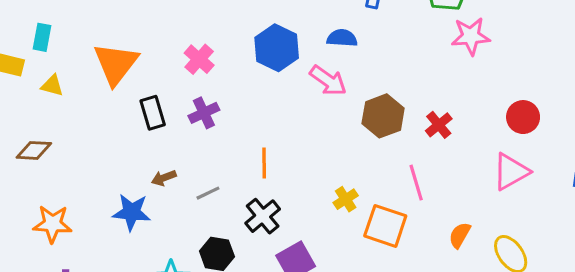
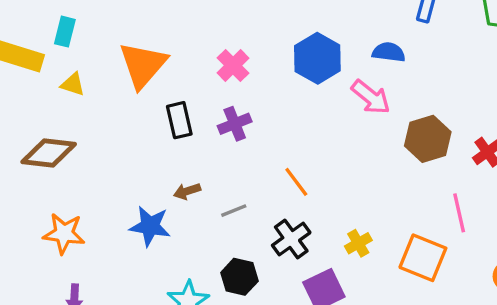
brown diamond: (34, 150) -> (49, 153), size x1.4
orange line: (264, 163) -> (296, 182), turned -40
yellow cross: (346, 199) -> (358, 243), moved

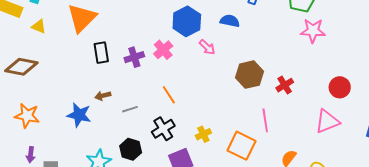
pink cross: (233, 66) -> (163, 50), moved
pink arrow: (371, 97) -> (207, 47), moved, size x0.7

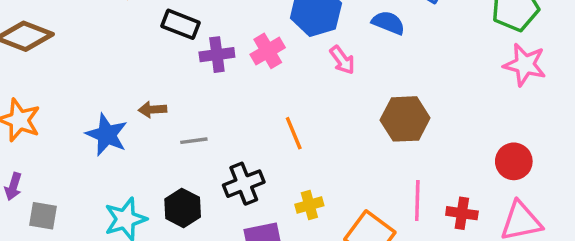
black rectangle: (101, 53) -> (180, 24), moved, turned -70
red cross: (285, 85) -> (462, 213), moved, turned 30
red circle: (340, 87) -> (514, 161), moved
orange line: (169, 95) -> (294, 133), moved

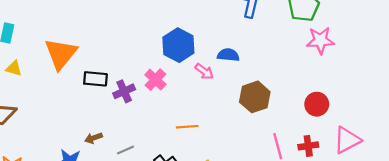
blue semicircle: (388, 23) -> (228, 55), moved
orange line: (294, 133) -> (187, 127), turned -55
red circle: (514, 161) -> (317, 104), moved

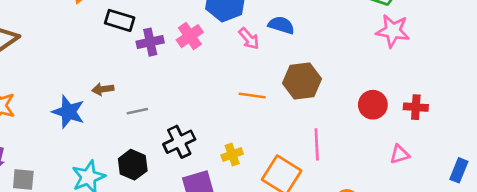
orange line: (187, 127) -> (252, 96), moved
pink triangle: (347, 140) -> (400, 154), size x0.6
red cross: (308, 146) -> (416, 107), moved

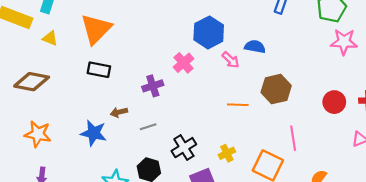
black rectangle: (120, 20) -> (99, 70), moved
purple cross: (150, 42) -> (153, 86), moved

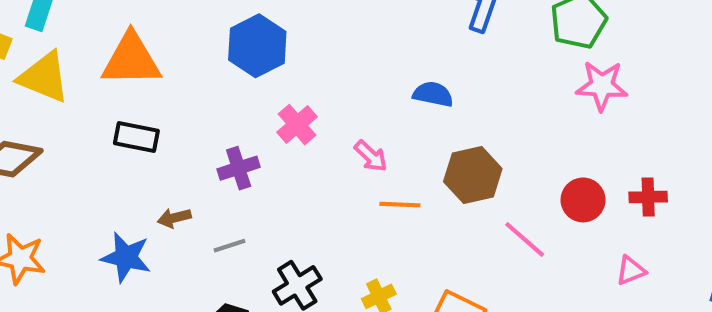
orange triangle: (96, 29) -> (131, 60), turned 44
blue hexagon: (209, 32) -> (257, 46), moved
yellow triangle: (50, 38) -> (44, 77), size x1.8
pink arrow: (231, 60) -> (371, 156), moved
pink line: (293, 138) -> (525, 239), moved, turned -40

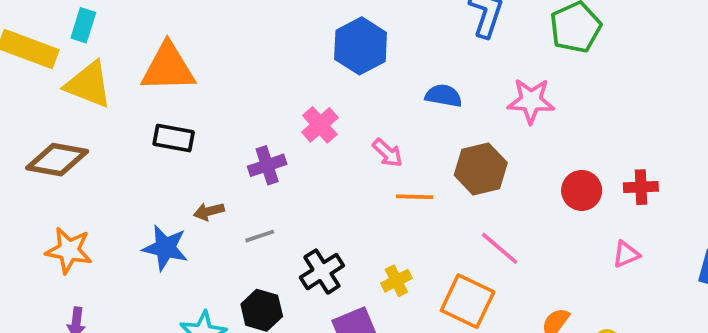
blue hexagon: (257, 46) -> (361, 46), moved
pink star: (602, 86) -> (531, 101), moved
pink line: (525, 239) -> (500, 248), moved

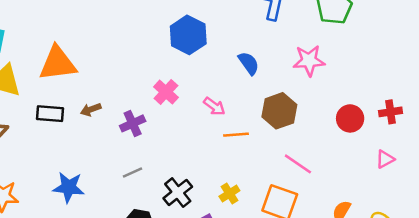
blue semicircle: (444, 96) -> (249, 63), turned 50
black rectangle: (174, 138) -> (50, 114), moved
brown arrow: (209, 211) -> (91, 110), moved

